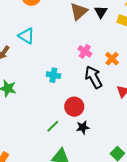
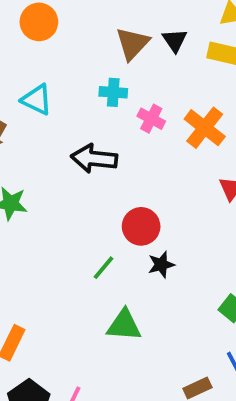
orange cross: (112, 59) -> (205, 128), size x1.5
cyan cross: (53, 75) -> (113, 92), moved
black arrow: (93, 77) -> (94, 158), moved, turned -50

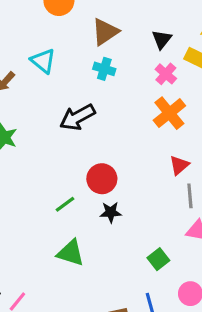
brown triangle: (133, 44) -> (105, 32), moved
pink cross: (151, 119) -> (166, 74), moved
black arrow: (94, 158) -> (77, 117), turned -48

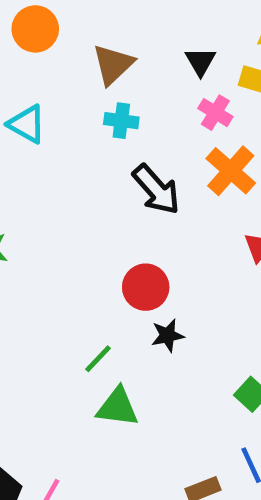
black arrow: (77, 117) -> (156, 189), moved, turned -93
green line: (65, 204) -> (98, 359), moved

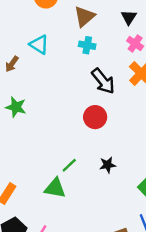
red circle: (146, 287) -> (95, 117), moved
black star: (168, 335) -> (108, 165), moved
green triangle: (118, 407) -> (55, 188), moved

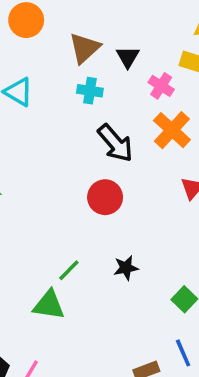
black triangle: (129, 17) -> (128, 57), moved

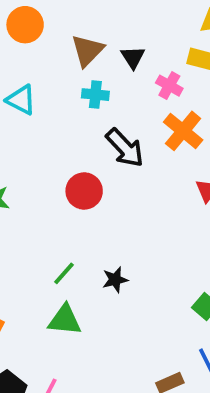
red circle: (105, 197) -> (84, 191), moved
black star: (126, 268) -> (115, 280), moved
green line: (69, 270) -> (64, 273), moved

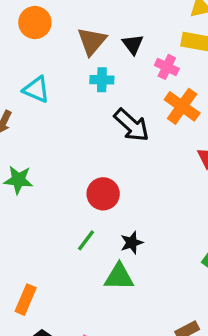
red circle: (84, 191) -> (103, 194), moved
green triangle: (65, 320) -> (119, 277), moved

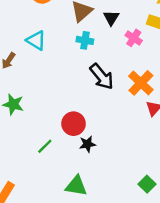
orange cross: (182, 106) -> (141, 83), moved
green line: (86, 240) -> (45, 146), moved
black star: (132, 243) -> (87, 144), moved

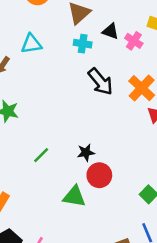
black triangle: (111, 18) -> (110, 31), moved, turned -42
cyan triangle: (36, 40) -> (31, 44), turned -40
red circle: (74, 124) -> (99, 175), moved

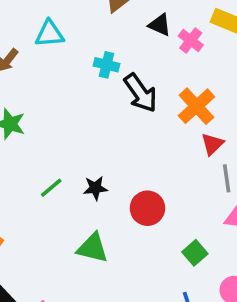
cyan cross: (83, 44) -> (106, 65), moved
black star: (86, 153) -> (95, 188), moved
red circle: (99, 175) -> (147, 208), moved

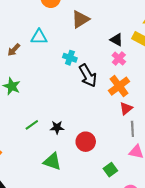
black triangle: (160, 25) -> (116, 40), moved
pink cross: (191, 41) -> (119, 58), moved

